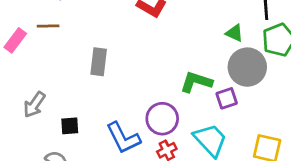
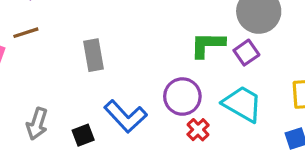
blue L-shape: (123, 138) -> (126, 116), moved

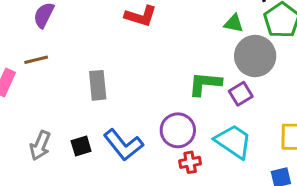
red cross: (198, 130) -> (190, 162), turned 30
black square: (83, 135) -> (81, 146), moved

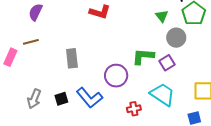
green triangle: (234, 23) -> (162, 16), turned 40
gray circle: (255, 56) -> (176, 38), size x0.7
purple circle: (178, 130) -> (116, 76), moved

